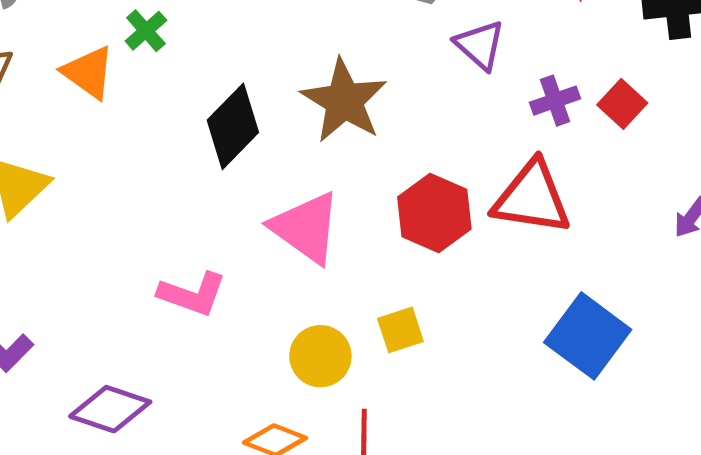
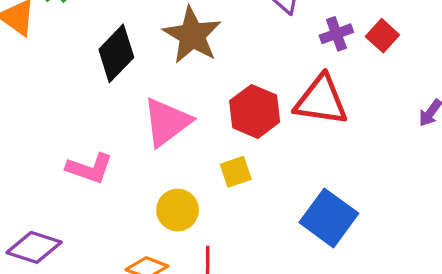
pink triangle: (306, 228) -> (167, 122), turned 48
yellow square: (400, 330) -> (236, 172), moved
blue square: (588, 336) -> (329, 218), moved

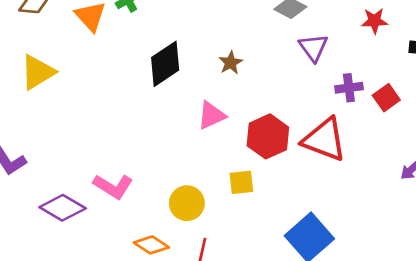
brown star: (192, 35) -> (231, 63), size x0.5
pink triangle: (167, 122) -> (211, 115), moved, size x0.7
pink L-shape: (89, 168) -> (113, 186), moved

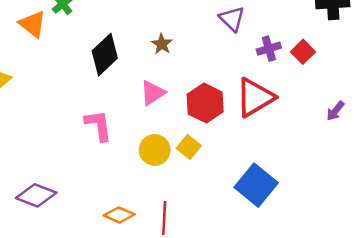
red triangle: (324, 140) -> (255, 97), turned -42
yellow square: (241, 182) -> (189, 147), turned -35
pink L-shape: (113, 186) -> (98, 125), moved, turned -120
yellow circle: (187, 203) -> (155, 150), moved

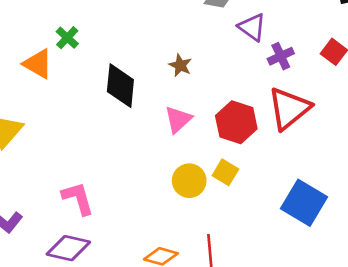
purple cross: (269, 49) -> (281, 56), moved
black diamond: (105, 55) -> (120, 86), turned -33
pink L-shape: (98, 125) -> (78, 198), moved

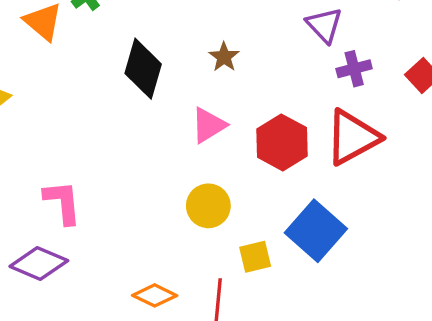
yellow square: (225, 172) -> (255, 257), moved, turned 35
blue square: (304, 203) -> (316, 231), moved

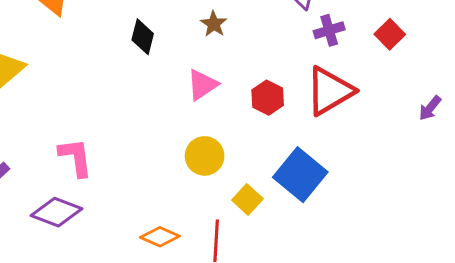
black diamond: (143, 69) -> (143, 37), size x0.7
red hexagon: (282, 142) -> (268, 98), size x0.7
yellow square: (255, 257) -> (247, 199), turned -32

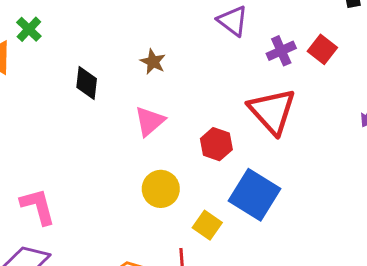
purple cross: (329, 30) -> (281, 51), moved
red triangle: (330, 91) -> (272, 111), turned -34
red hexagon: (268, 98) -> (216, 144), moved

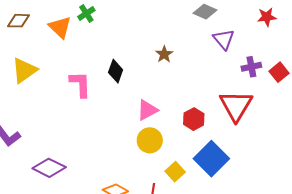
black diamond: (87, 83) -> (116, 71), moved
pink triangle: (150, 121) -> (147, 110), moved
pink L-shape: (38, 206) -> (80, 84), moved

